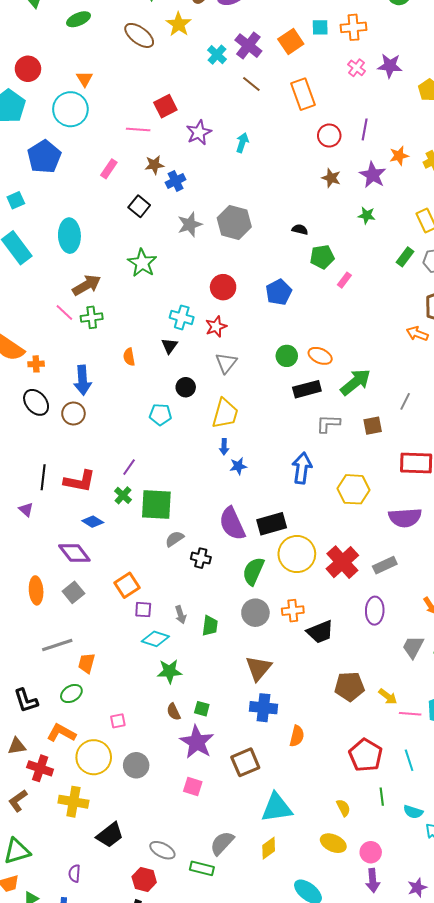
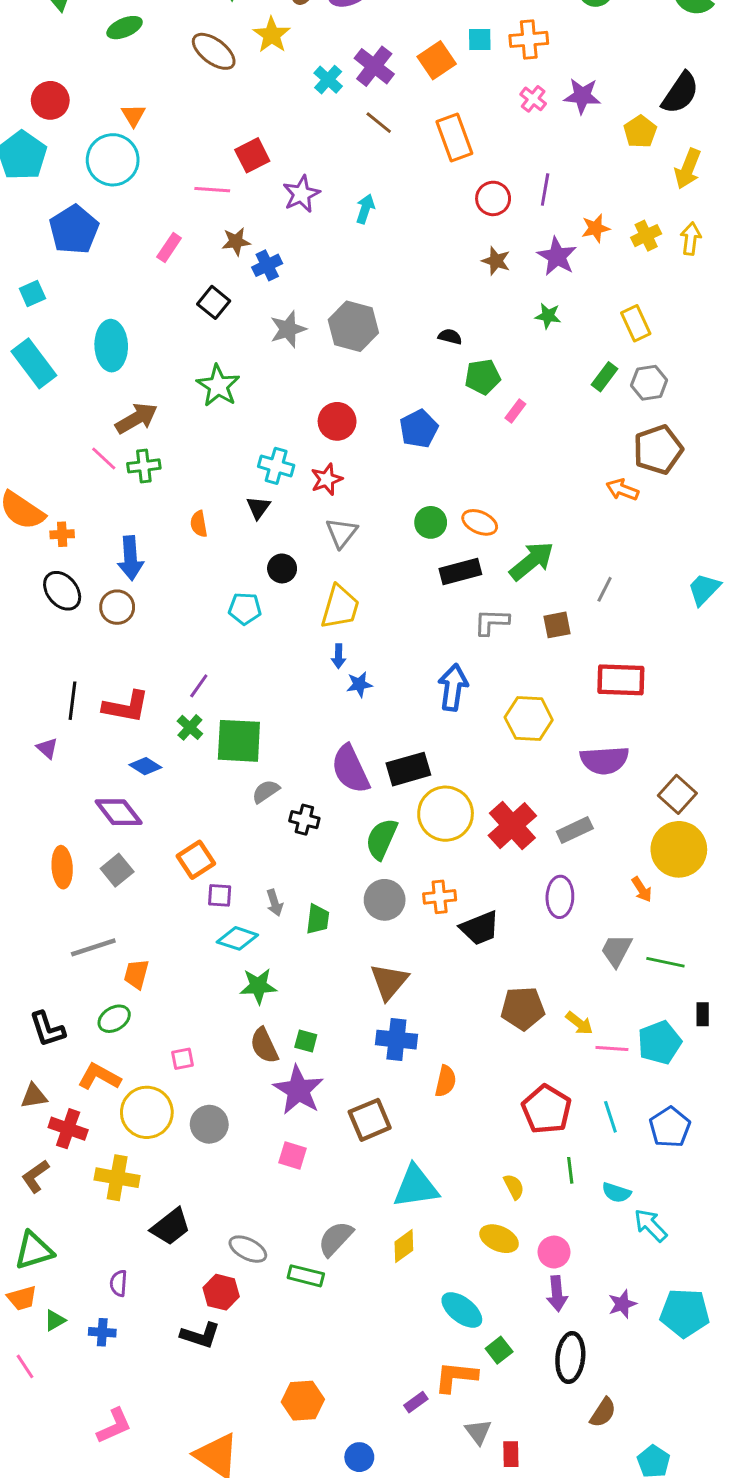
brown semicircle: (174, 712) -> (264, 1045), size x1.4

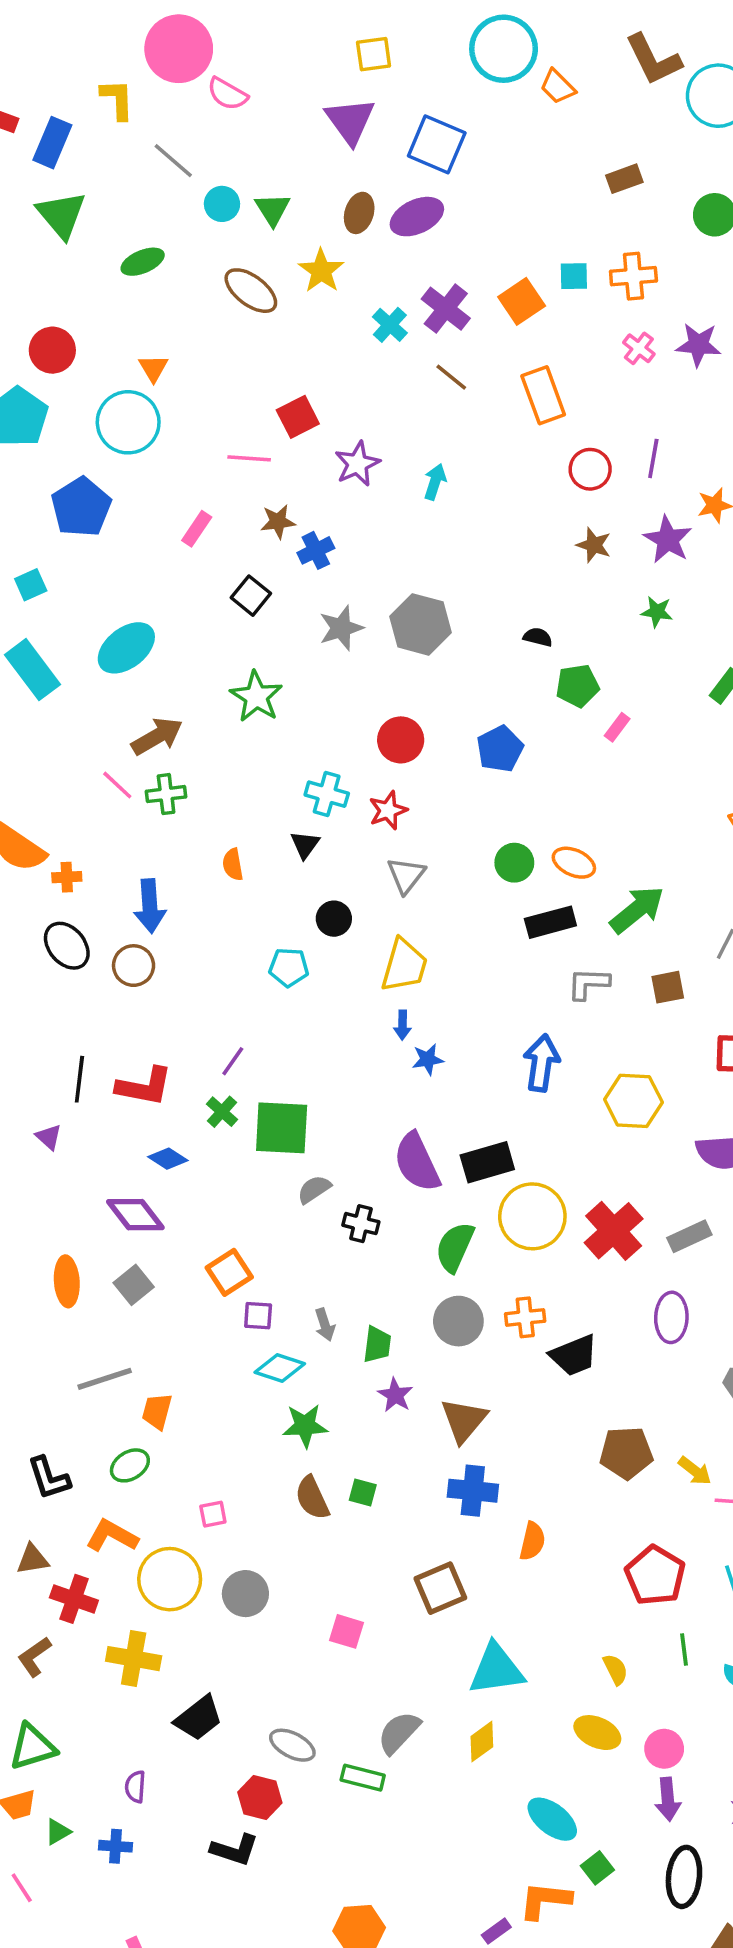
cyan ellipse: (111, 346) -> (126, 648), turned 54
purple star: (298, 1090) -> (395, 1395), moved, size x0.6

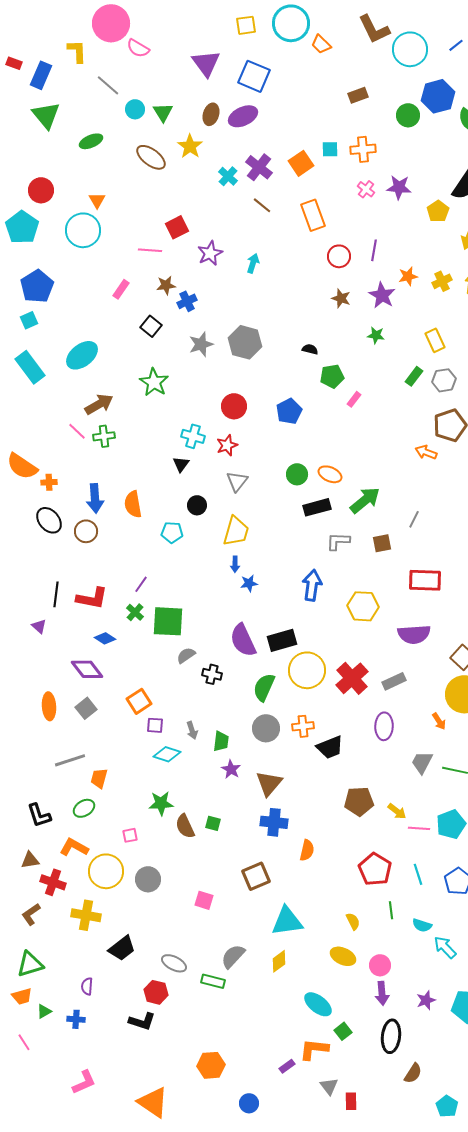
yellow square: (374, 54) -> (246, 25), moved
blue pentagon: (81, 507) -> (37, 286), moved
orange semicircle: (233, 864) -> (133, 504), moved, size x1.5
green star: (305, 1426) -> (161, 803), moved

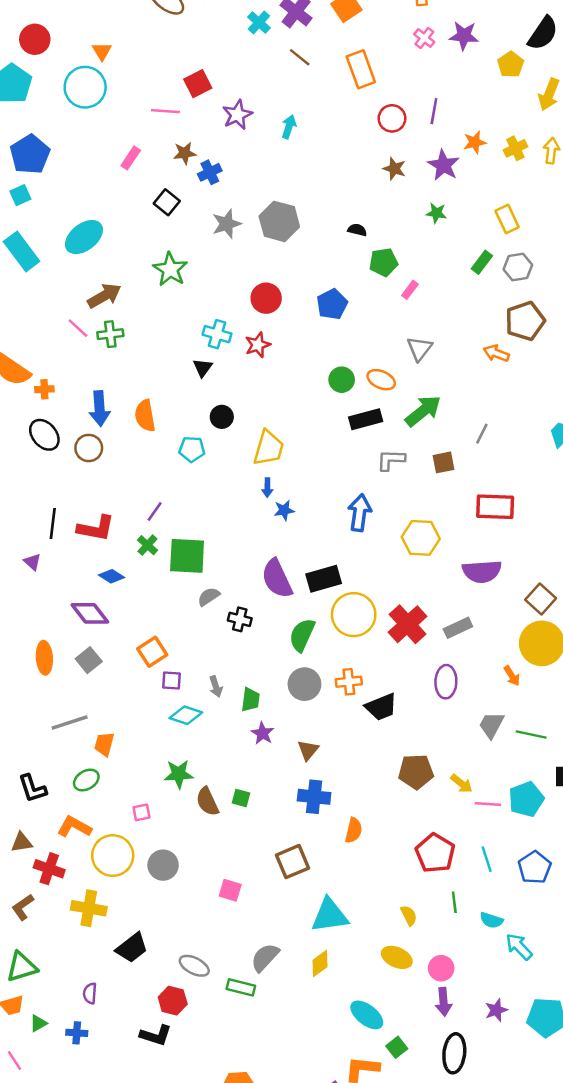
gray triangle: (237, 481) -> (420, 349), moved
brown triangle: (269, 783) -> (308, 750), size x0.7

